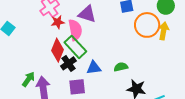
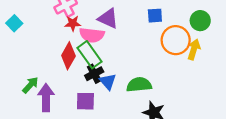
pink semicircle: (75, 30) -> (92, 35), turned 100
black cross: (68, 63) -> (94, 74), moved
green semicircle: (121, 67) -> (139, 85), size x1.5
blue triangle: (94, 68) -> (108, 82), turned 49

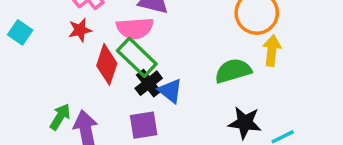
red star: (73, 23) -> (80, 30), moved
yellow arrow: (194, 49) -> (272, 50), moved
green semicircle: (139, 85) -> (233, 71), moved

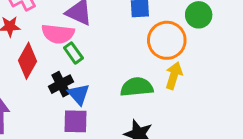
green rectangle: (137, 57) -> (73, 53), moved, size x0.6
purple square: (144, 125) -> (75, 121), moved

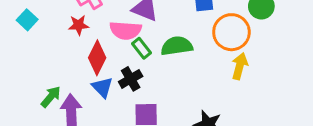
green semicircle: (137, 87) -> (177, 46), moved
blue triangle: (79, 94) -> (102, 87), moved

